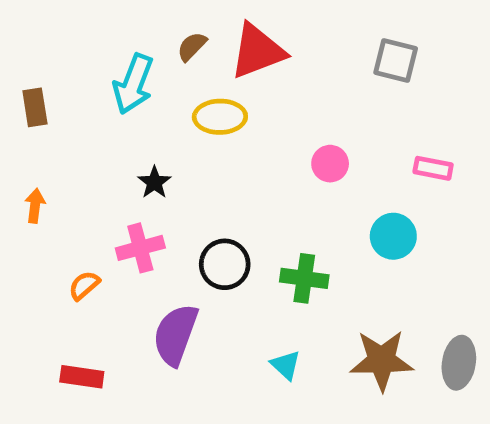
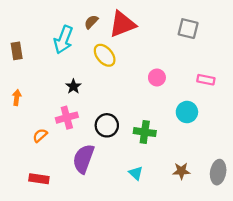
yellow ellipse: (220, 117) -> (105, 55), turned 50
brown star: (382, 360) -> (181, 171), size x0.6

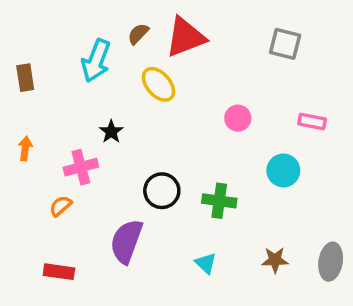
pink cross: (67, 118) -> (81, 167), moved

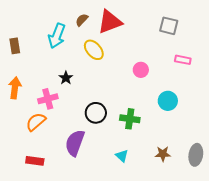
pink rectangle: (312, 122) -> (183, 60), moved
orange arrow: (25, 149) -> (15, 88), size x1.5
orange semicircle: (61, 206) -> (36, 122), size x1.5

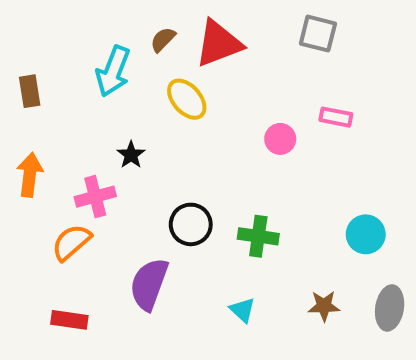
gray square: (169, 26) -> (318, 34), moved
pink rectangle: (183, 60) -> (336, 117), moved
cyan circle: (168, 101) -> (366, 234), moved

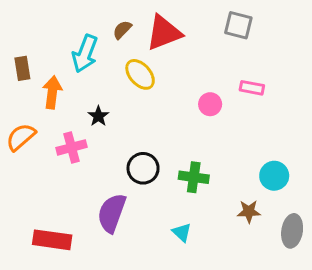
orange arrow: (30, 175) -> (52, 92), moved
orange semicircle: (71, 242) -> (21, 137), moved
brown star: (324, 306) -> (249, 212), moved
red rectangle: (69, 320) -> (52, 240), size x1.4

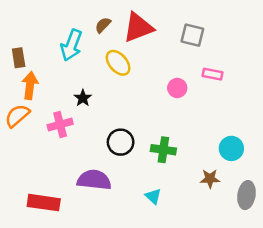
gray square: (238, 25) -> (192, 35), moved
orange arrow: (52, 92) -> (30, 85), moved
purple semicircle: (112, 213) -> (94, 180), turned 76

